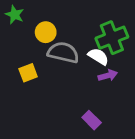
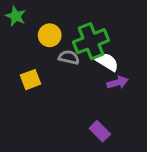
green cross: (112, 38) -> (91, 41), moved
gray semicircle: (63, 52) -> (69, 57), size x0.6

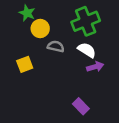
green star: (16, 16) -> (27, 13), moved
green cross: (91, 41) -> (86, 21), moved

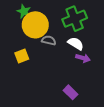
yellow circle: (40, 28) -> (35, 25), size x1.6
purple arrow: (95, 67) -> (83, 58), turned 32

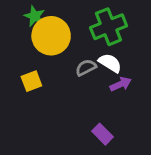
gray semicircle: (49, 40) -> (86, 68), moved, turned -40
purple arrow: (83, 58) -> (121, 84), turned -40

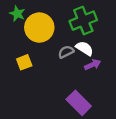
green star: (34, 16) -> (17, 14), moved
purple rectangle: (102, 134) -> (79, 103), size x1.5

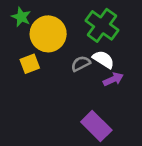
green cross: (83, 21) -> (102, 25), turned -32
yellow square: (24, 62) -> (30, 64), moved

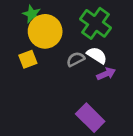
green star: (21, 17) -> (32, 14), moved

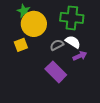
green cross: (95, 23) -> (72, 18), turned -30
purple rectangle: (90, 118) -> (56, 72), moved

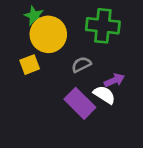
white semicircle: (73, 42) -> (104, 95), moved

